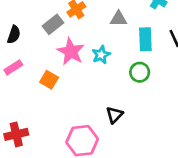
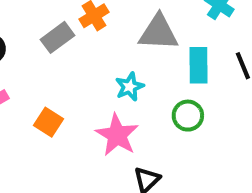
gray triangle: (119, 19) -> (158, 32), size x1.5
pink star: (71, 52) -> (117, 135), moved

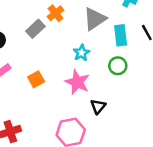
gray triangle: (158, 32) -> (95, 19), turned -30
orange square: (49, 122) -> (36, 79), turned 35

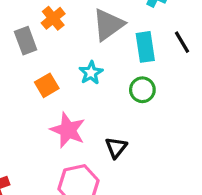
gray rectangle: (35, 29) -> (26, 41), turned -66
orange square: (36, 79) -> (47, 85), moved
pink star: (77, 82) -> (68, 130), moved

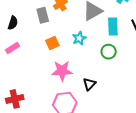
pink star: (68, 130) -> (62, 71), turned -30

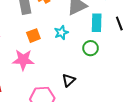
pink star: (62, 71) -> (23, 60), moved

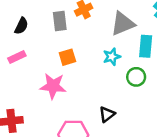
cyan star: (61, 33) -> (112, 57), moved

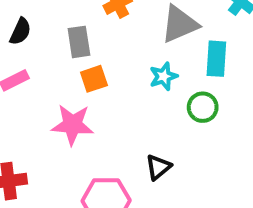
gray rectangle: (60, 21) -> (79, 42), moved

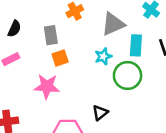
green circle: (203, 107) -> (128, 75), size x1.5

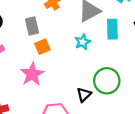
green circle: (128, 75) -> (107, 81), moved
pink star: (47, 86) -> (32, 74), turned -30

